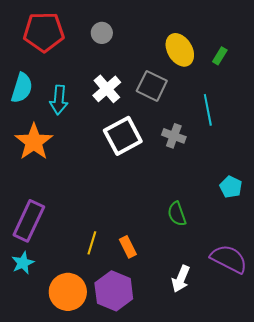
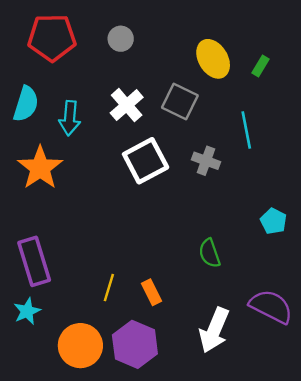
purple rectangle: (29, 221) -> (34, 261), turned -42
white arrow: (181, 279) -> (214, 330), size x1.4

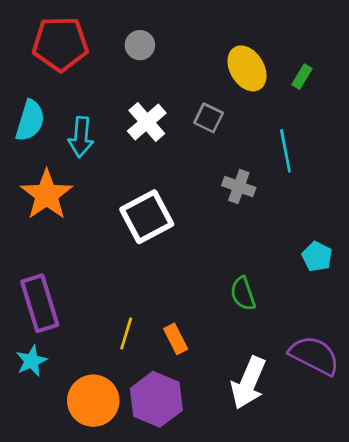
gray square: (180, 102) -> (209, 118), size x0.7
white square: (146, 161) -> (147, 217), moved

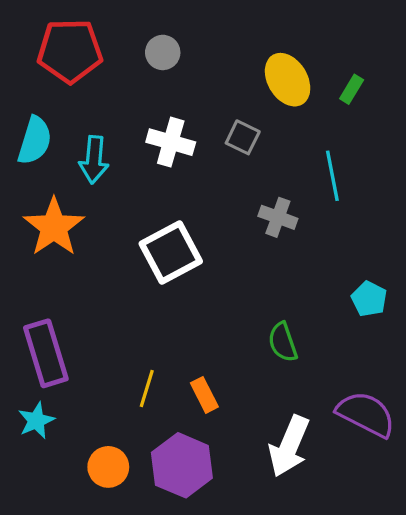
white cross: (147, 122) -> (171, 142), turned -33
orange circle: (93, 401) -> (108, 467), size x0.7

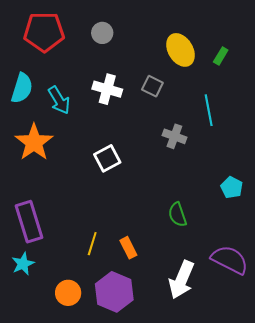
cyan arrow: (94, 160) -> (59, 100), turned -36
white square: (171, 253) -> (107, 158), size x0.7

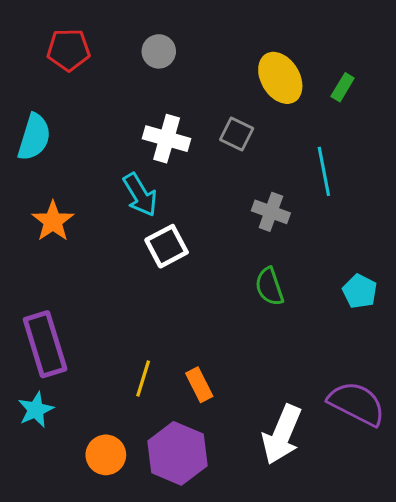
red pentagon: (44, 32) -> (68, 50), size x0.7
cyan arrow: (59, 100) -> (140, 195), moved
orange star: (34, 142) -> (53, 221), size x0.7
green semicircle: (177, 215) -> (269, 287), moved

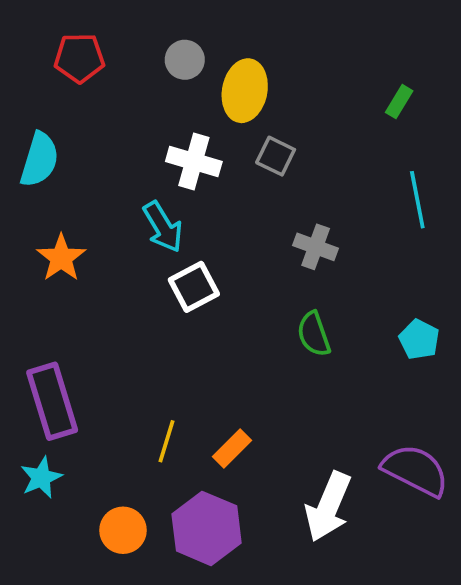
yellow ellipse: (280, 78) -> (245, 91), moved, turned 42
cyan line: (324, 171) -> (417, 200), moved
orange rectangle: (199, 385) -> (232, 449), turned 72

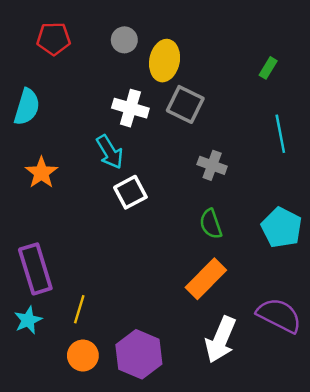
gray square: (276, 156) -> (185, 104), size x1.4
cyan pentagon: (419, 340) -> (282, 228), size x1.5
yellow line: (167, 441) -> (79, 309), moved
orange rectangle: (232, 449) -> (206, 279), moved, size x1.6

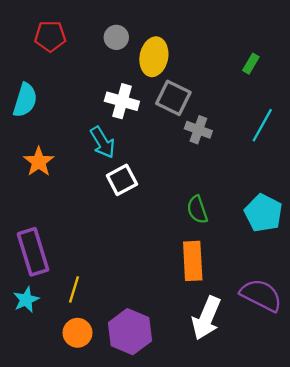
cyan line: (280, 134) -> (262, 125), turned 40
gray cross: (212, 165) -> (198, 130), moved
orange rectangle: (206, 279) -> (193, 261), turned -48

